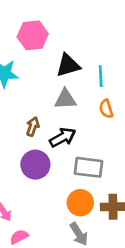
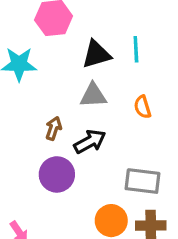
cyan line: (101, 76) -> (136, 49), moved
gray rectangle: (88, 167) -> (143, 181), moved

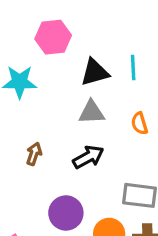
brown arrow: (54, 128) -> (34, 154), moved
purple circle: (57, 174) -> (66, 213), moved

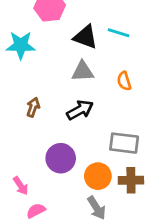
cyan line: (133, 67) -> (119, 33), turned -70
black triangle: (95, 72) -> (85, 37), turned 36

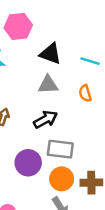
cyan line: (119, 33) -> (90, 61), moved
gray rectangle: (124, 143) -> (60, 149), moved

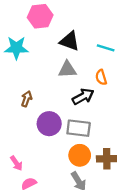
black arrow: (45, 119) -> (83, 97), moved
purple circle: (28, 163) -> (49, 124), moved

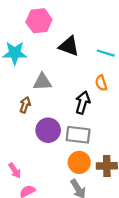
gray triangle: (67, 69) -> (42, 82), moved
black arrow: (83, 97) -> (83, 103), turned -45

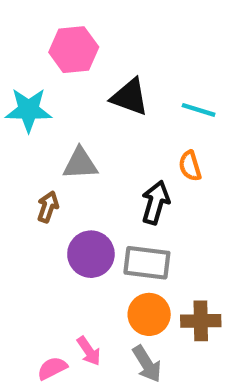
pink arrow: (15, 170) -> (89, 351), moved

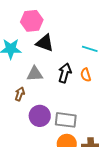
black triangle: (130, 97) -> (45, 43), moved
black arrow: (156, 202) -> (65, 73), moved

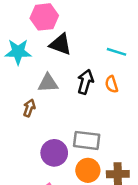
purple circle: (40, 116) -> (54, 153), moved

